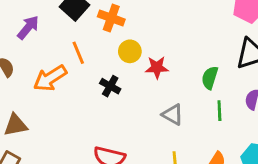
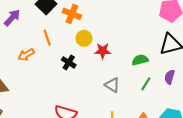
orange arrow: (50, 78) -> (26, 55), size x0.7
green semicircle: (210, 78) -> (140, 60), turned 56
green line: (219, 111) -> (146, 84), turned 32

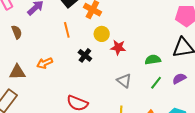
orange arrow: (26, 55) -> (45, 63), moved
purple semicircle: (170, 77) -> (179, 79), turned 40

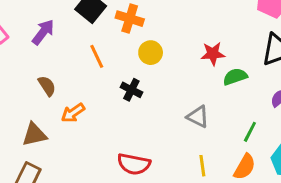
brown semicircle: (17, 32) -> (47, 86), moved
red star: (118, 47) -> (213, 54), moved
green line: (156, 83) -> (250, 132), moved

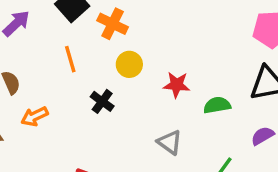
red star: (213, 54) -> (177, 85), moved

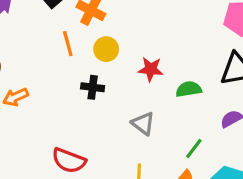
orange line: (70, 59) -> (68, 44), moved
black cross: (102, 101) -> (93, 87), moved, turned -30

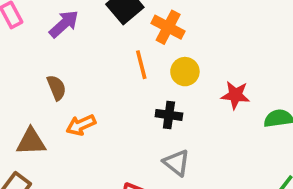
gray triangle: (143, 123) -> (177, 163), moved

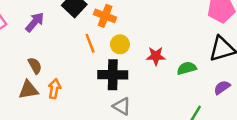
black cross: (169, 115) -> (113, 75), size x1.6
orange arrow: (81, 125) -> (54, 89), turned 132
brown triangle: (31, 142) -> (28, 90), moved

